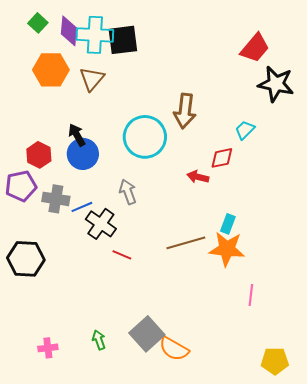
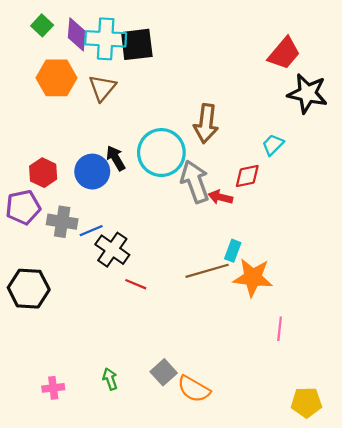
black arrow: (77, 135) -> (116, 158), moved
gray arrow: (128, 192) -> (195, 182), moved, size x1.5
cyan rectangle: (228, 224) -> (233, 251), moved
gray square: (147, 334) -> (164, 372), size x0.7

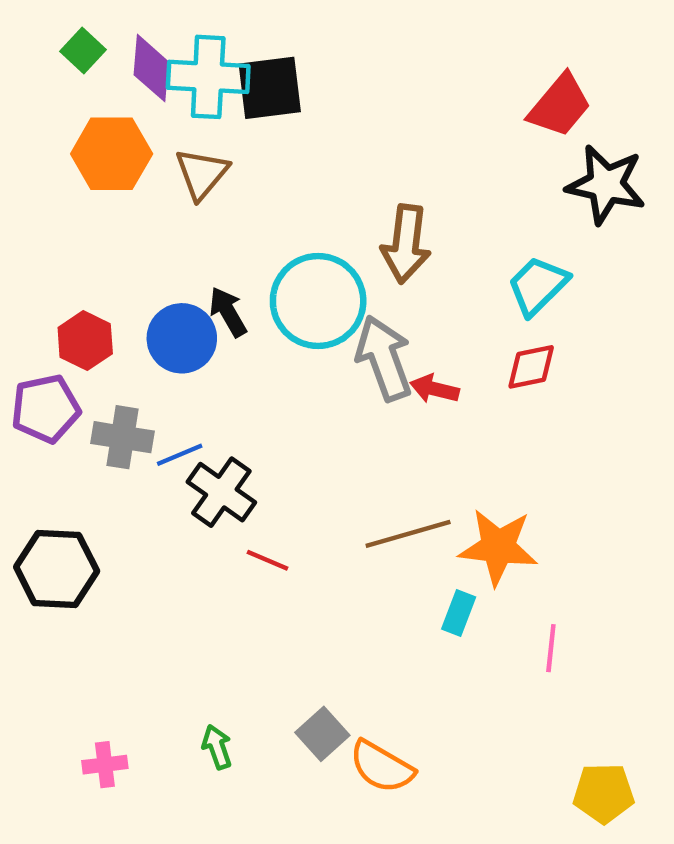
cyan trapezoid: (273, 145) -> (538, 286), size x1.4
red diamond: (247, 176) -> (531, 367), moved
cyan rectangle: (233, 251) -> (459, 613), moved

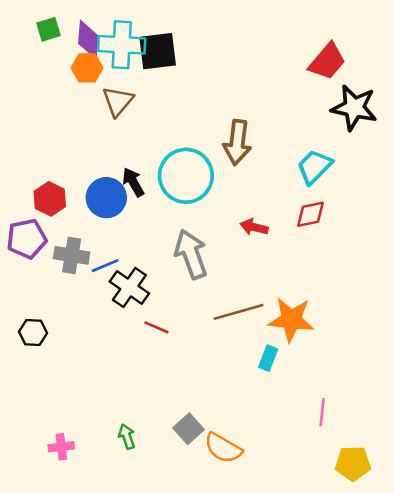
green square: (83, 51) -> (48, 29), turned 30
orange hexagon: (112, 154) -> (87, 68), moved, size x0.7
gray arrow: (384, 358) -> (191, 254), moved
black hexagon: (57, 569) -> (33, 332), size x0.6
pink line: (551, 648) -> (322, 412), moved

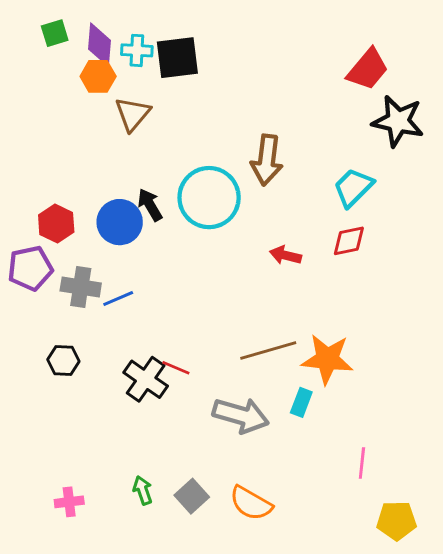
cyan cross: (122, 45) -> (137, 50), size x0.6
gray arrow: (191, 254) -> (241, 415), moved, turned 126
black cross: (129, 287) -> (146, 379), moved
black hexagon: (33, 332) -> (63, 361), moved
gray square: (188, 429) -> (192, 496), moved

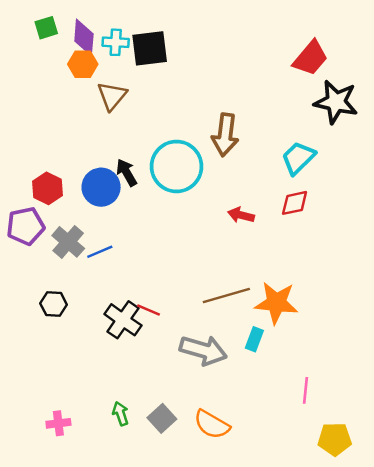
gray cross: (81, 287) -> (68, 242), turned 32

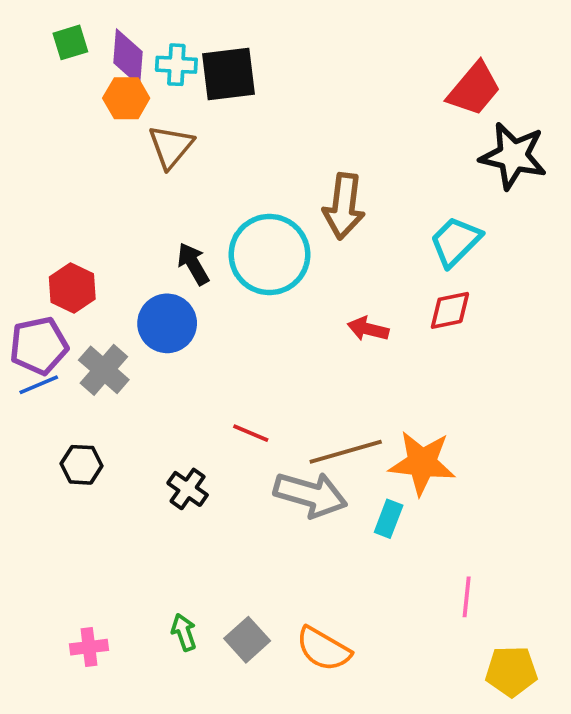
blue circle: (101, 187) -> (167, 323), moved
blue line: (100, 252) -> (39, 385), moved
red line: (148, 310) -> (251, 433), moved
black cross: (123, 320) -> (188, 489), size x0.7
gray arrow: (203, 350) -> (310, 495), moved

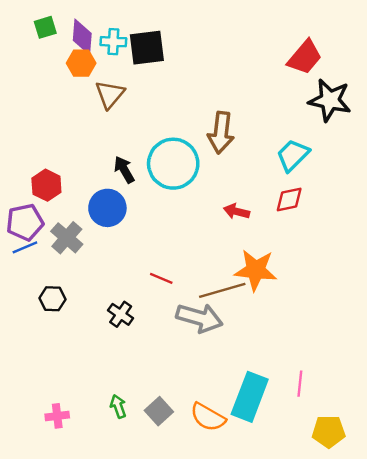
orange star: (422, 463) -> (256, 270), moved
cyan rectangle: (389, 519) -> (250, 397), moved, size x2.0

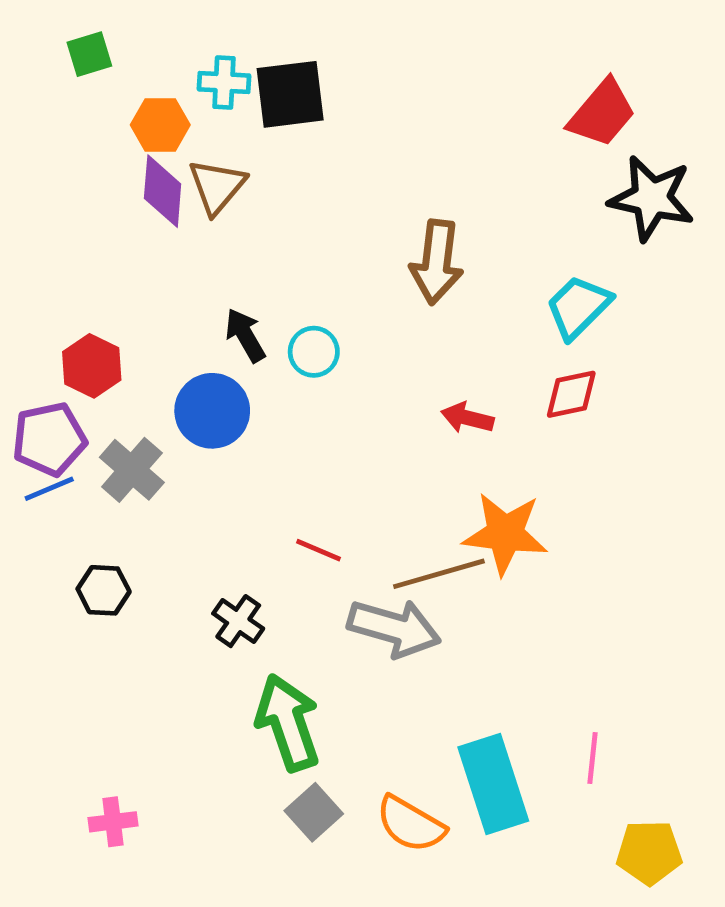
purple diamond: (82, 37) -> (163, 191), moved
cyan circle: (173, 164) -> (314, 352), moved, size x0.5
cyan rectangle: (250, 397) -> (493, 784), turned -39
green arrow: (118, 406) -> (288, 723), moved, size x2.0

